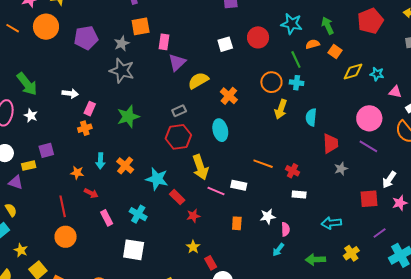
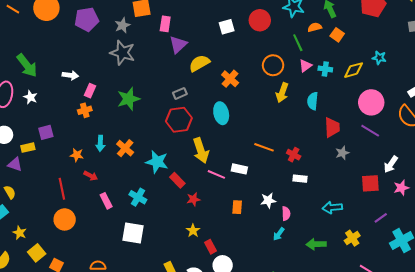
yellow diamond: (353, 71) -> (354, 70), moved
cyan cross: (297, 83) -> (325, 69), moved
pink triangle: (395, 92) -> (305, 66), moved, turned -48

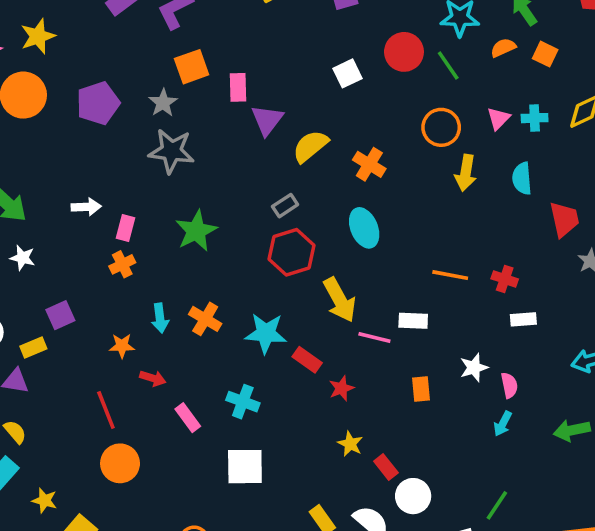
green line: (298, 43) -> (448, 65), moved

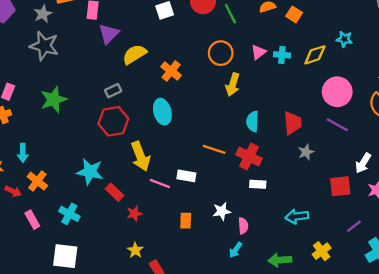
cyan semicircle: (522, 178) -> (253, 121), moved
red cross: (505, 279) -> (249, 157), size x1.5
orange cross: (205, 319) -> (37, 181), moved

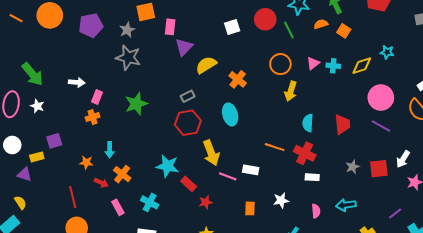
gray star: (306, 152) -> (353, 167), moved
red square: (340, 186) -> (379, 169), moved
pink semicircle: (243, 226) -> (316, 211), moved

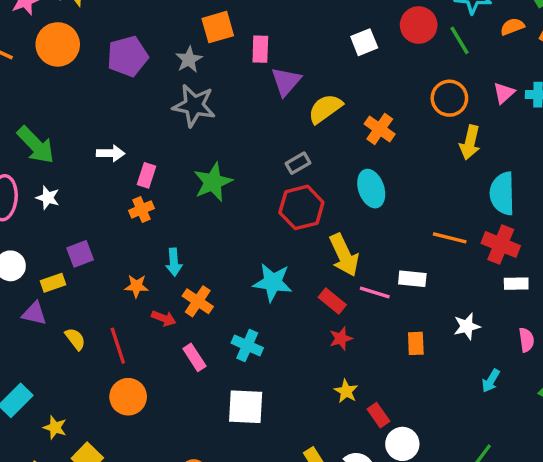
cyan semicircle: (308, 123) -> (502, 193), size x1.4
red rectangle: (189, 184) -> (332, 301), moved
yellow semicircle: (20, 203) -> (75, 339), moved

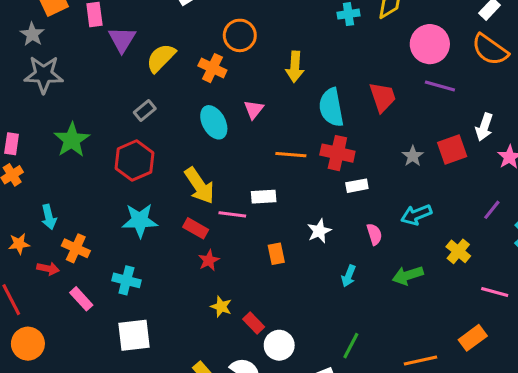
pink triangle: (504, 93) -> (254, 109), moved
orange circle: (449, 98) -> (240, 35), moved
red hexagon: (301, 207) -> (134, 161), moved

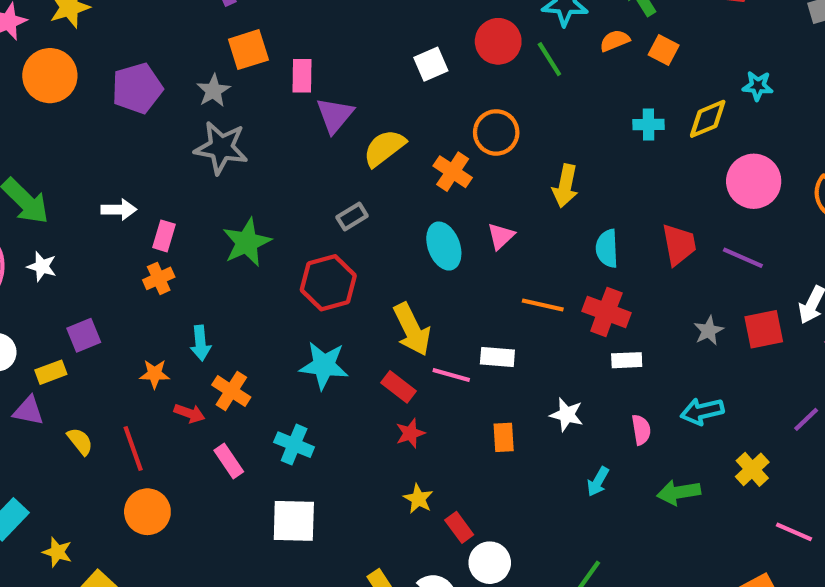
purple line: (440, 86) -> (743, 258), moved
cyan semicircle: (331, 107) -> (607, 248), size x0.7
white star: (319, 231) -> (567, 415), turned 30

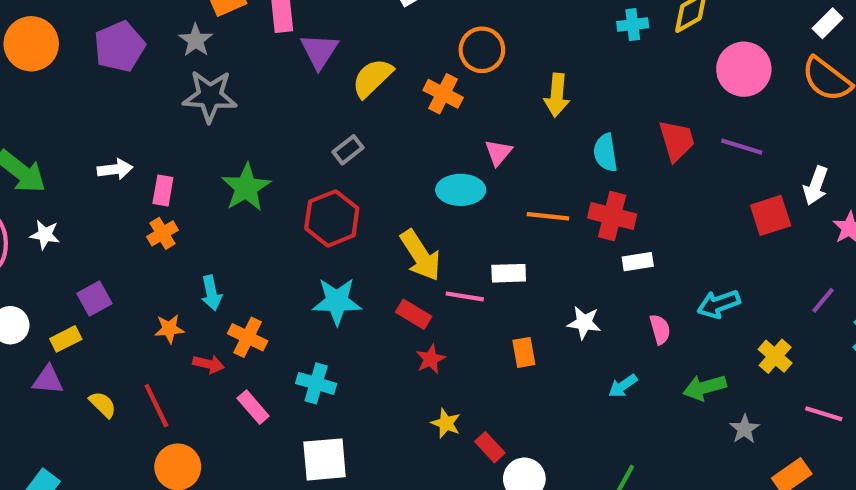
cyan ellipse: (444, 246) -> (461, 190), moved, turned -63
gray star: (709, 331) -> (745, 429), moved
cyan arrow: (598, 482) -> (623, 386), turned 32

